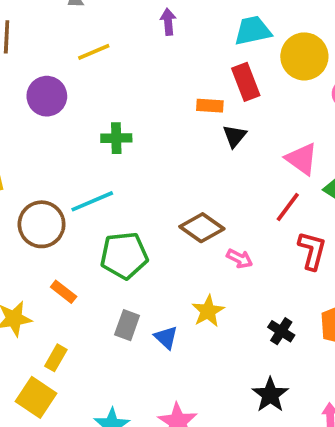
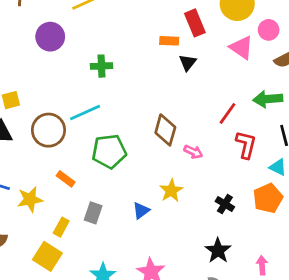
pink triangle: (302, 159) -> (241, 48), moved
brown diamond: (202, 228) -> (165, 130), turned 72
gray rectangle: (127, 325) -> (93, 213), moved
blue triangle: (166, 338) -> (141, 211), turned 42

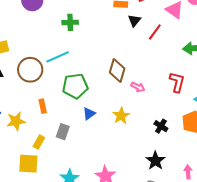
red line: (228, 113) -> (155, 32), moved
orange rectangle: (66, 179) -> (43, 106), turned 40
blue triangle: (141, 211) -> (89, 114), moved
yellow square: (47, 256) -> (28, 164), turned -30

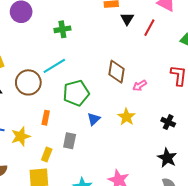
pink arrow: (138, 87) -> (140, 86), turned 128
orange rectangle: (43, 106) -> (46, 118), turned 32

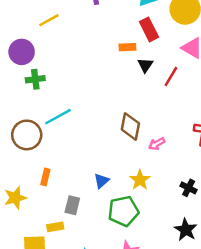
green cross: (62, 29) -> (35, 79), moved
green pentagon: (76, 93) -> (123, 211), moved
yellow rectangle: (47, 154) -> (55, 227), moved, turned 56

